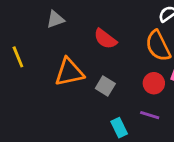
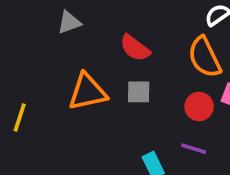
yellow line: (18, 57) -> (20, 117), moved, turned 40
gray square: (105, 86) -> (139, 92), moved, turned -30

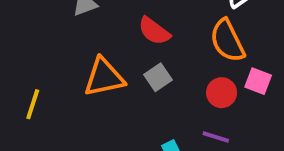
gray square: (139, 92) -> (158, 77), turned -35

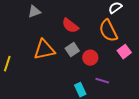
pink square: (258, 81) -> (124, 52), turned 32
red circle: (222, 93) -> (90, 58), moved

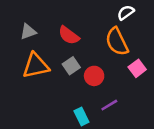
gray triangle: (34, 12) -> (28, 32), moved
purple line: (102, 81) -> (109, 105), turned -48

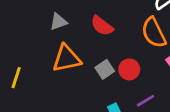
gray square: (71, 66) -> (105, 69), moved

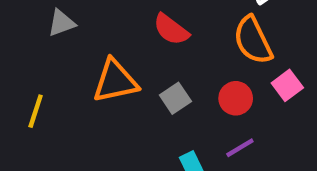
gray triangle: (58, 22) -> (61, 23), moved
red circle: (129, 69) -> (236, 98), moved

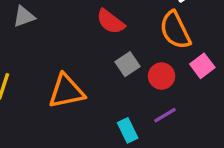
orange triangle: (115, 81) -> (66, 91), moved
gray square: (175, 98) -> (128, 64), moved

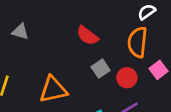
gray triangle: (24, 17) -> (20, 32), turned 36
orange semicircle: (175, 30) -> (137, 42), turned 32

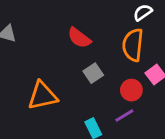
red circle: (127, 78) -> (131, 90), moved

